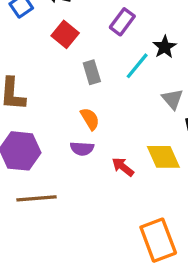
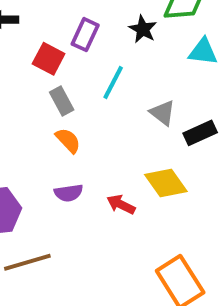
red square: (65, 34) -> (49, 59), moved
black star: (165, 47) -> (143, 29), moved
orange semicircle: (90, 119) -> (68, 140), moved

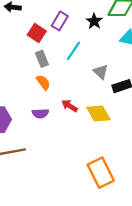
red arrow: (121, 204) -> (70, 106), moved

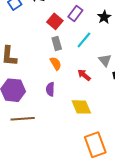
red arrow: (70, 106) -> (84, 75), moved
purple semicircle: (40, 113) -> (50, 89), turned 88
yellow diamond: (98, 113) -> (81, 107), moved

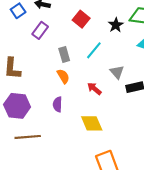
purple rectangle: (75, 13) -> (40, 30), moved
red square: (55, 21) -> (81, 19), moved

